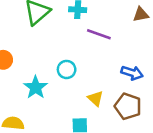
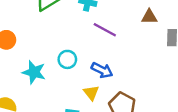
blue arrow: (132, 73) -> (102, 70), moved
cyan star: (36, 87) -> (34, 72), turned -30

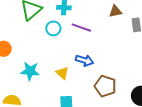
cyan circle: (67, 59) -> (53, 28), moved
yellow triangle: (91, 93) -> (62, 73), moved

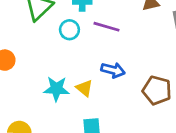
cyan star: (30, 71) -> (56, 89), moved
brown pentagon: (105, 86) -> (157, 90), moved

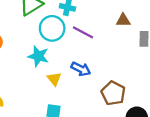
cyan circle: (69, 30) -> (52, 28), size x1.5
cyan star: (56, 89) -> (38, 56), moved

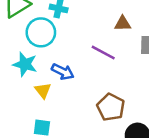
purple line: (83, 32) -> (103, 53), moved
blue arrow: (81, 69) -> (63, 72), moved

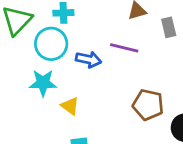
blue arrow: (63, 72) -> (88, 59), moved

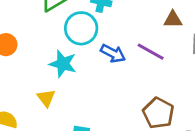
yellow triangle: (70, 106) -> (46, 98), moved

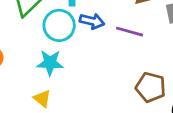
blue arrow: (113, 53) -> (92, 21), moved

